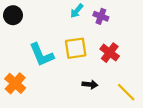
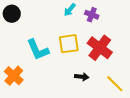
red cross: (110, 53) -> (100, 48), size x1.4

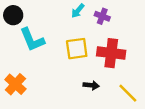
red cross: (100, 48) -> (111, 53), turned -30
cyan L-shape: (38, 50) -> (32, 40), moved

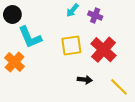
red cross: (111, 53) -> (103, 50), turned 35
orange cross: (15, 84) -> (14, 62), moved

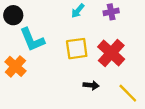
purple cross: (95, 16) -> (111, 12), moved, turned -32

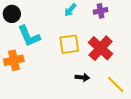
orange cross: (15, 66) -> (14, 60), turned 36

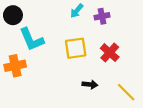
purple cross: (101, 11) -> (102, 16), moved
red cross: (101, 48) -> (110, 53), size x0.7

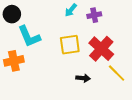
red cross: (110, 53) -> (101, 49), size x1.4
yellow line: (126, 92) -> (117, 73), moved

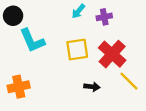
orange cross: (14, 61) -> (19, 87), moved

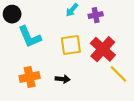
orange cross: (19, 87) -> (30, 77), moved
black arrow: (92, 87) -> (63, 79), moved

